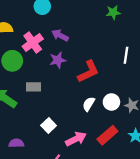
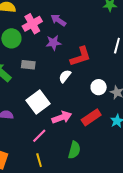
white semicircle: (89, 104) -> (65, 76), moved
white square: (49, 125) -> (38, 102), size x1.6

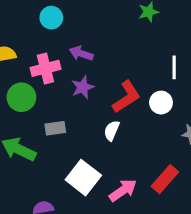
pink cross: (32, 24) -> (45, 68), turned 30
white circle: (99, 87) -> (161, 103), moved

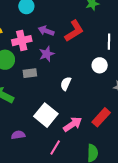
red L-shape: (126, 97) -> (74, 31), moved
gray rectangle: (55, 128) -> (30, 73), moved

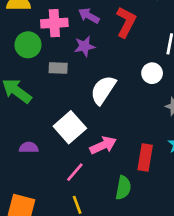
red L-shape: (74, 31) -> (126, 22), turned -40
white semicircle: (66, 84) -> (103, 90), size x1.6
red rectangle: (101, 117) -> (145, 157), moved, turned -42

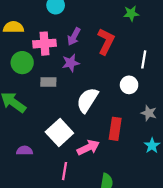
purple arrow: (89, 16) -> (74, 37), turned -90
red rectangle: (145, 157) -> (115, 129), moved
pink line: (75, 172) -> (64, 171), turned -30

